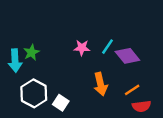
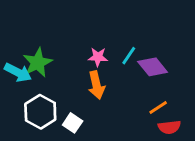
green star: (31, 52) -> (38, 63), size x1.5
cyan arrow: (15, 61) -> (18, 72), turned -60
orange arrow: (101, 84) -> (96, 85), moved

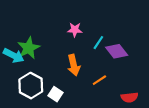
pink star: (98, 57) -> (75, 30), moved
orange line: (158, 107) -> (99, 80), moved

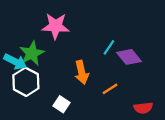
pink star: (75, 30) -> (56, 26), moved, size x1.6
white hexagon: (31, 86) -> (26, 82), moved

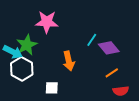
orange line: (110, 89) -> (112, 73), moved
white square: (61, 104) -> (52, 88), turned -32

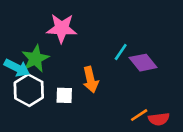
orange line: (112, 73) -> (139, 115), moved
white square: (52, 88) -> (64, 95), moved

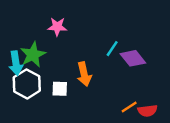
pink star: (62, 28) -> (57, 27), size x0.7
cyan arrow: (17, 68) -> (16, 63), turned 55

